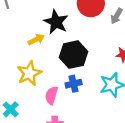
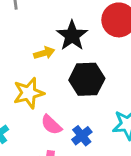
blue cross: (74, 84) -> (82, 136), moved, turned -35
pink semicircle: (51, 95) -> (51, 125), turned -72

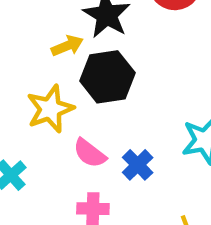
black hexagon: (87, 79) -> (107, 77), moved

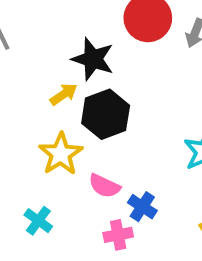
blue cross: (138, 165) -> (142, 207), moved

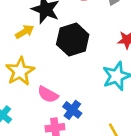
black hexagon: (106, 114) -> (73, 39), moved

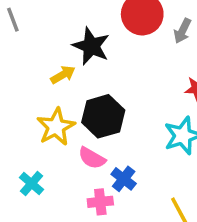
black hexagon: (73, 39) -> (103, 116), moved

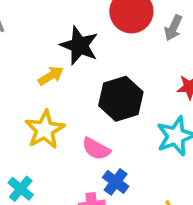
black hexagon: (103, 116) -> (121, 99), moved
pink semicircle: (92, 158) -> (96, 149), moved

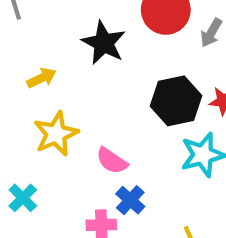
yellow arrow: (51, 76) -> (42, 78), moved
black hexagon: (121, 99) -> (176, 101), moved

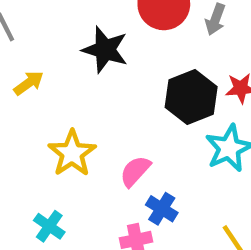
yellow arrow: (42, 78) -> (29, 83), moved
pink semicircle: (112, 161) -> (135, 171), turned 108

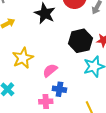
blue cross: (162, 209) -> (59, 89), turned -32

